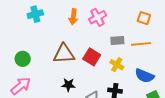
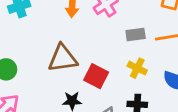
red square: (92, 57) -> (96, 76), moved

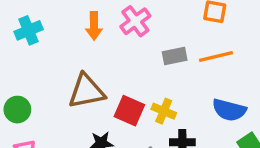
yellow cross: (137, 68) -> (164, 111), moved

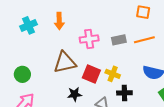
pink cross: (135, 21) -> (89, 39), moved, turned 30
orange arrow: (94, 26) -> (59, 21), moved

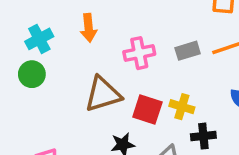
green circle: (22, 74) -> (32, 74), moved

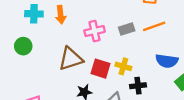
cyan cross: (39, 39) -> (34, 14), moved, turned 30

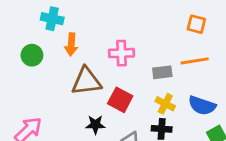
orange arrow: (61, 15) -> (71, 44), moved
gray rectangle: (127, 29) -> (162, 72), moved
yellow cross: (123, 66) -> (165, 104), moved

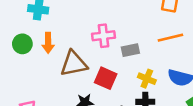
orange arrow: (71, 44) -> (48, 43), moved
gray rectangle: (162, 72) -> (130, 50), moved

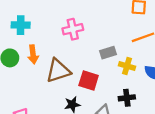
pink cross: (104, 36) -> (73, 29), moved
yellow cross: (147, 79) -> (127, 66), moved

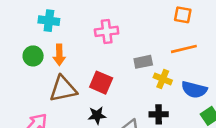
brown triangle: (58, 71) -> (63, 89), moved
red square: (89, 80) -> (101, 83), moved

